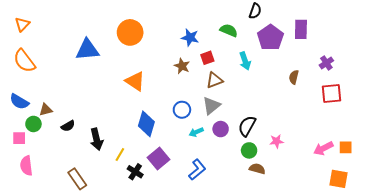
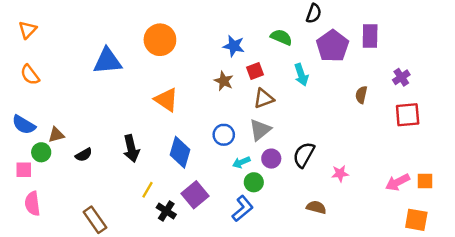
orange semicircle: (24, 61) -> (30, 75), size x0.7
black arrow: (97, 139) -> (131, 149), moved
green circle: (249, 150) -> (254, 182), moved

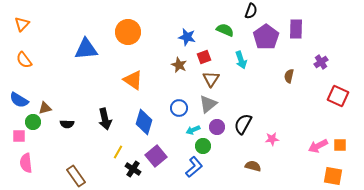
brown triangle: (264, 98) -> (211, 79), turned -36
red square: (408, 115) -> (338, 96), moved, turned 30
black semicircle: (84, 155) -> (67, 124), turned 32

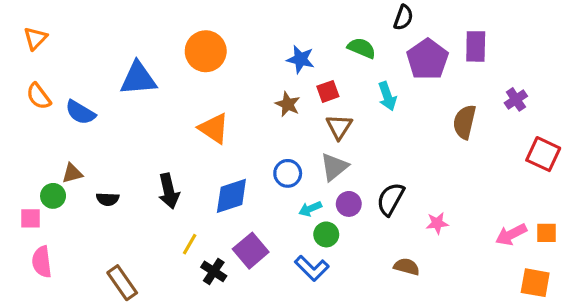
brown semicircle: (289, 76) -> (464, 122), size x1.5
blue semicircle: (19, 100) -> (80, 112), moved
blue diamond: (144, 122) -> (231, 196), turned 55
blue L-shape: (194, 167) -> (312, 268), turned 85

